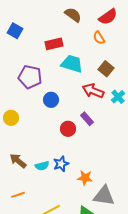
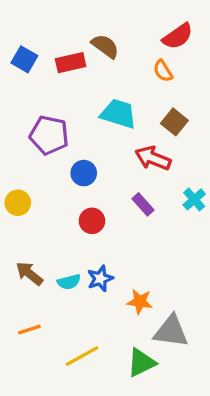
brown semicircle: (73, 15) -> (105, 46), moved
red rectangle: (54, 44) -> (71, 63), moved
cyan cross: (118, 97) -> (194, 199), moved
red circle: (68, 129) -> (92, 221), moved

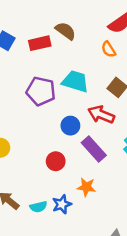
purple pentagon: (49, 135) -> (41, 91), moved
blue circle: (84, 173) -> (70, 126), moved
purple rectangle: (143, 204) -> (94, 149), size x1.5
orange star: (140, 302) -> (86, 187), moved

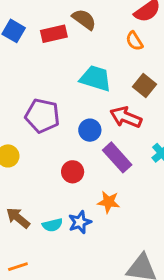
purple pentagon: (41, 91) -> (42, 116), moved

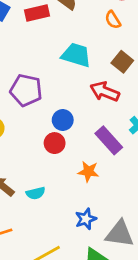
blue circle: (90, 130) -> (63, 120), moved
purple rectangle: (117, 157) -> (109, 140), moved
blue star: (80, 222) -> (86, 219), moved

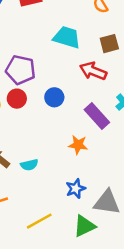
brown square: (122, 62) -> (109, 44), turned 36
red circle: (55, 143) -> (17, 99), moved

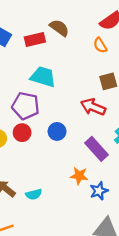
cyan trapezoid: (67, 37) -> (43, 77), moved
blue star: (76, 189) -> (99, 191), moved

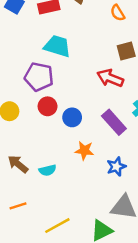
blue circle: (57, 131) -> (72, 117), moved
red circle: (22, 133) -> (48, 106), moved
orange star: (79, 176) -> (84, 151), moved

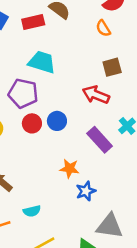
blue circle: (72, 117) -> (57, 121), moved
blue star: (116, 167) -> (86, 191), moved
cyan semicircle: (48, 170) -> (32, 211), moved

